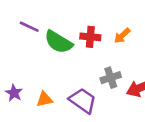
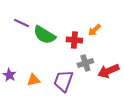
red cross: (90, 37) -> (74, 40), moved
purple trapezoid: (83, 101) -> (63, 81), turned -105

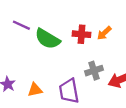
red cross: (74, 40) -> (82, 34), moved
purple trapezoid: (63, 81) -> (69, 91), turned -30

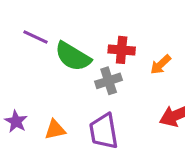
orange arrow: (104, 33) -> (161, 65), moved
gray cross: (94, 71) -> (109, 81), moved

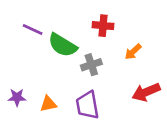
red cross: (122, 50) -> (103, 26), moved
purple star: (16, 121) -> (17, 97), turned -30

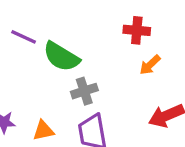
red cross: (103, 26) -> (137, 30), moved
gray cross: (91, 65) -> (84, 91), moved

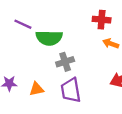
green semicircle: (61, 57) -> (49, 38), turned -30
orange arrow: (150, 65) -> (111, 44), turned 63

